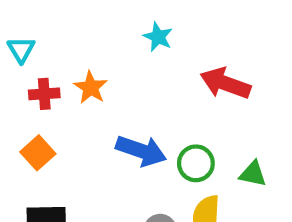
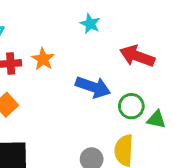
blue arrow: (141, 151) -> (93, 87), moved
green circle: (196, 163) -> (131, 106), moved

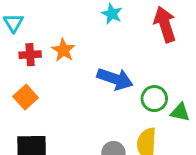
red arrow: (137, 56) -> (165, 24), moved, turned 52

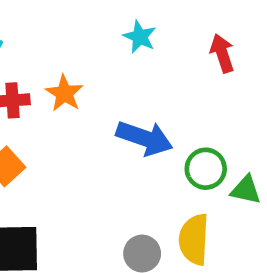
red arrow: (165, 24) -> (222, 53), size x0.7

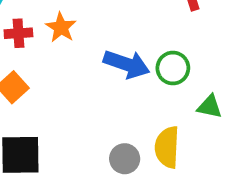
green circle: (206, 169) -> (173, 68), moved

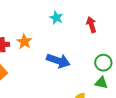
green circle: (173, 68) -> (103, 63), moved

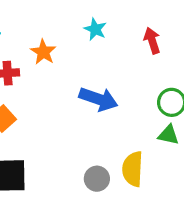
orange star: (24, 42) -> (43, 52), moved

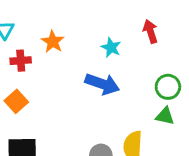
cyan star: (95, 29) -> (111, 47), moved

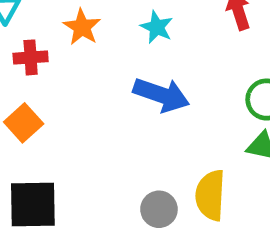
cyan star: (111, 47) -> (157, 27), moved

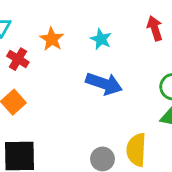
red cross: (31, 57) -> (18, 59), turned 35

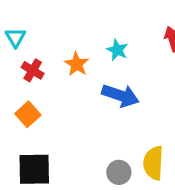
orange star: (52, 39) -> (77, 64), moved

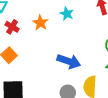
blue arrow: (120, 96) -> (69, 61), moved

